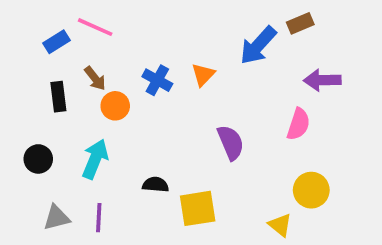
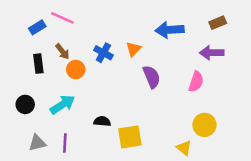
brown rectangle: (300, 23) -> (218, 23), moved
blue arrow: (258, 45) -> (170, 30), turned 44
purple semicircle: (231, 142) -> (152, 77), moved
cyan arrow: (95, 159) -> (62, 104), turned 35

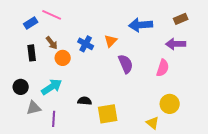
gray triangle: (37, 143) -> (34, 108), moved

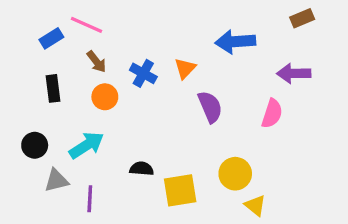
brown rectangle: (181, 19) -> (302, 18), moved
brown arrow: (52, 43) -> (96, 62), moved
yellow circle: (170, 104) -> (235, 174), moved

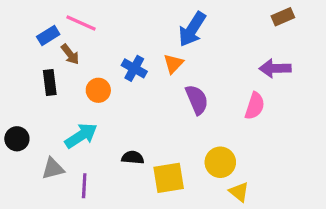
blue arrow: (235, 42) -> (192, 29), moved, turned -54
brown arrow: (96, 62) -> (70, 54), moved
black circle: (35, 145) -> (17, 139), moved

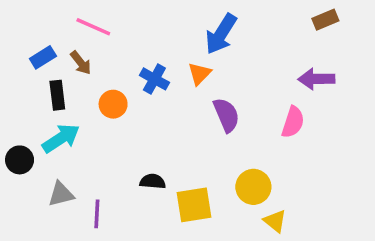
blue rectangle: (48, 36) -> (43, 57), moved
cyan arrow: (81, 136) -> (61, 138), moved

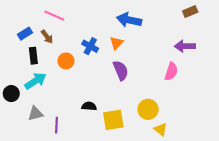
blue arrow: (221, 34) -> (129, 20), turned 70
purple semicircle: (226, 115) -> (121, 70), moved

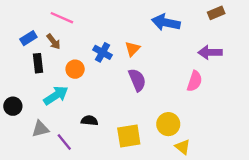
blue arrow: (129, 20) -> (166, 23), moved
cyan arrow: (35, 81) -> (56, 95), moved
black semicircle: (89, 106) -> (89, 121), moved
purple line: (56, 125) -> (64, 142), turned -42

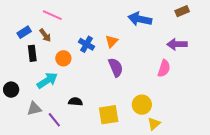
yellow triangle: (183, 147) -> (154, 124), turned 40

